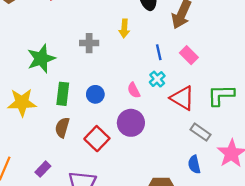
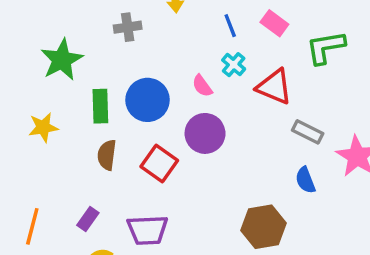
blue circle: (95, 94) -> (148, 100), size x1.6
green L-shape: (221, 95) -> (326, 47), moved
yellow star: (22, 102) -> (43, 127), size x0.7

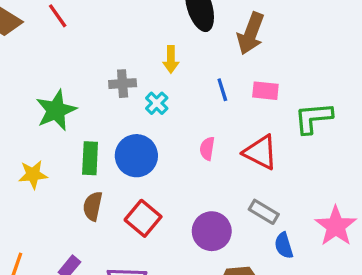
pink rectangle: (274, 23) -> (265, 91), turned -35
cyan cross: (234, 65) -> (157, 103), moved
pink semicircle: (202, 86) -> (207, 149), moved, turned 40
gray rectangle: (308, 132) -> (264, 212), moved
purple circle: (205, 133) -> (212, 231), moved

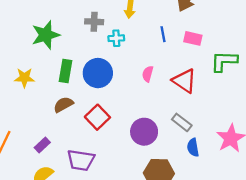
cyan cross: (157, 103) -> (116, 38), turned 35
brown semicircle: (93, 206) -> (63, 105), turned 42

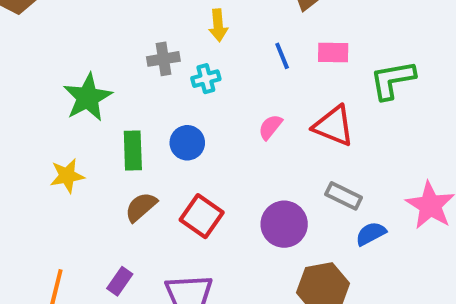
blue circle: (98, 73) -> (187, 143), size x0.7
pink semicircle: (148, 74) -> (270, 127), turned 35
blue semicircle: (193, 148) -> (371, 234), turned 84

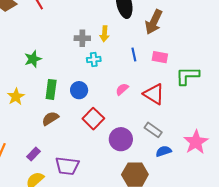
gray cross: (163, 59) -> (82, 38), moved
green star: (88, 97) -> (33, 59), size x0.7
yellow star: (67, 176) -> (16, 97), turned -30
red square: (202, 216) -> (93, 119), moved

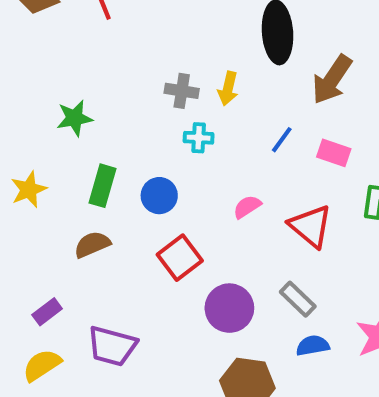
blue line: (134, 54) -> (282, 140), turned 40

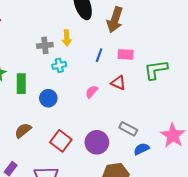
green rectangle: (102, 186) -> (21, 84), moved
red triangle: (311, 226) -> (118, 83), moved, size x0.7
red square: (180, 258) -> (61, 141), moved

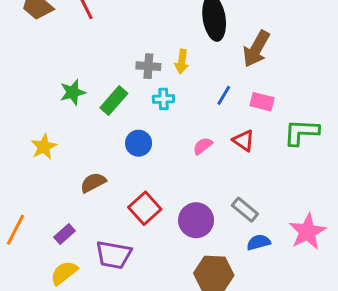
green rectangle: (21, 84) -> (114, 101), moved, turned 30

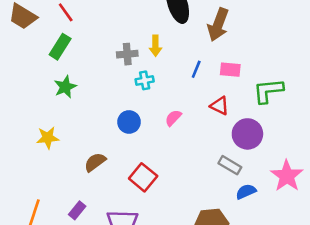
green rectangle: (114, 101) -> (60, 47), moved
pink semicircle: (203, 146) -> (173, 118), moved
yellow star: (44, 147) -> (48, 138), turned 30
purple circle: (196, 220) -> (247, 134), moved

